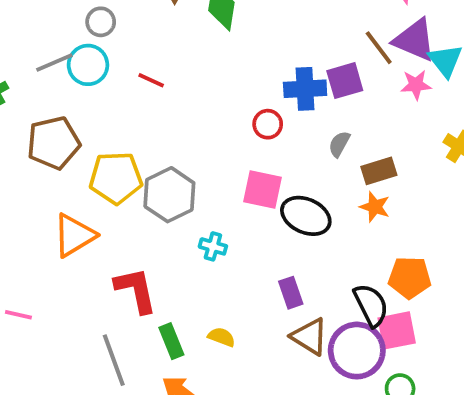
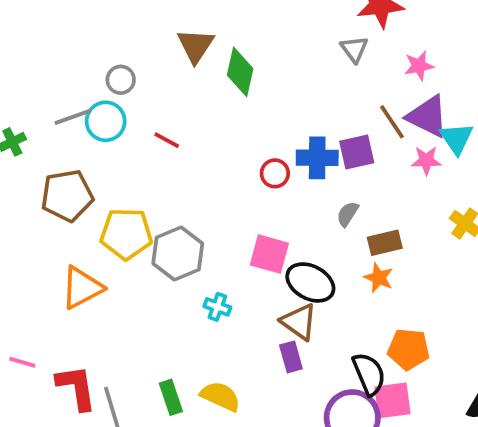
red circle: (268, 124) -> (275, 173), moved
red L-shape: (136, 290) -> (76, 387), moved
yellow semicircle: (222, 337) -> (220, 396), size x1.5
brown triangle: (310, 337) -> (299, 322), moved

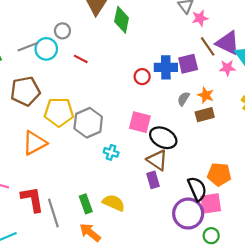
pink star: (419, 66) -> (200, 18), moved
gray circle: (121, 80) -> (62, 31), moved
orange star: (379, 278) -> (206, 95), moved

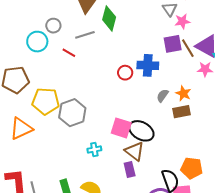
gray line: (28, 47) -> (85, 35), moved
purple square: (188, 64) -> (173, 44), moved
pink square: (140, 122) -> (121, 128), moved
cyan cross: (111, 152) -> (94, 149), moved, turned -32

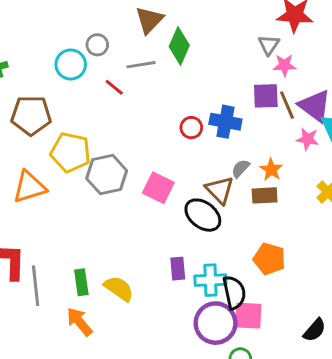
pink square: (121, 128) -> (158, 188), moved
cyan cross: (94, 149) -> (210, 280), moved, size x1.5
brown triangle: (135, 151) -> (220, 190), moved
orange pentagon: (192, 168) -> (269, 259), moved

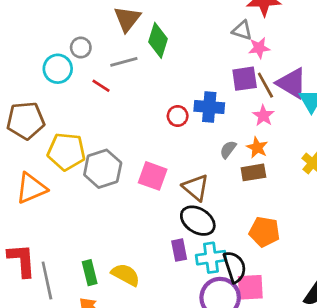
gray triangle: (269, 45) -> (242, 30), turned -40
pink star: (308, 139) -> (263, 116), moved, turned 30
brown triangle: (220, 190) -> (196, 188), moved
black ellipse: (203, 215) -> (198, 221), moved

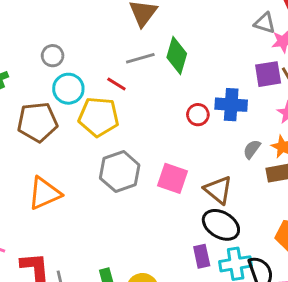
green diamond: (158, 40) -> (177, 55), moved
gray circle: (81, 48) -> (53, 56), moved
cyan circle: (58, 69) -> (68, 89), moved
yellow pentagon: (66, 152) -> (99, 117), moved

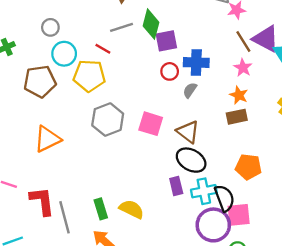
purple square: (268, 74) -> (166, 41), moved
gray semicircle: (252, 149) -> (190, 90), moved

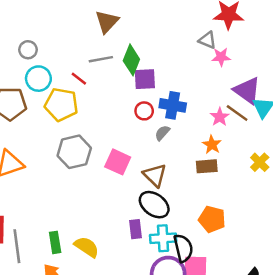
brown line: (243, 42) -> (237, 113), moved, turned -30

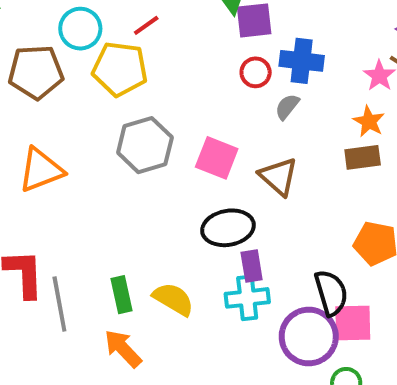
red line: (79, 79) -> (146, 25), turned -70
black ellipse: (154, 205) -> (228, 228), moved, turned -44
cyan cross: (163, 238) -> (247, 298), moved

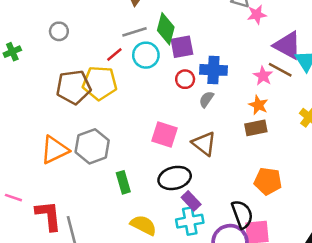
cyan circle: (80, 29) -> (146, 55), moved
brown pentagon: (36, 72) -> (74, 87), moved
gray hexagon: (145, 145) -> (92, 146), moved
purple rectangle: (252, 266) -> (191, 201), turned -30
green rectangle: (121, 295) -> (123, 182), moved

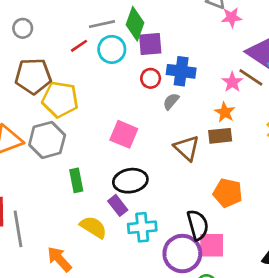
gray circle: (59, 31) -> (23, 28), moved
yellow pentagon: (100, 83) -> (60, 99), moved
brown triangle: (204, 143) -> (187, 148), moved
purple rectangle: (191, 201) -> (118, 205), moved

